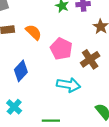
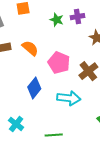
blue diamond: (21, 71) -> (34, 88), moved

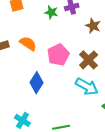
pink pentagon: (59, 63) -> (58, 55), turned 30
cyan arrow: (69, 98) -> (87, 87), moved, turned 30

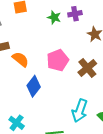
orange semicircle: (28, 44) -> (20, 59), moved
cyan arrow: (87, 87) -> (80, 111), moved, turned 75

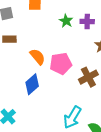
orange semicircle: (20, 59) -> (38, 57), moved

